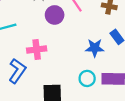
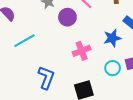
pink cross: (37, 50) -> (82, 51), moved

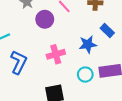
blue L-shape: (46, 78) -> (19, 62), moved

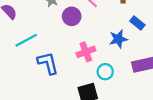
blue L-shape: (19, 62) -> (48, 63), turned -35
cyan circle: (85, 75) -> (105, 72), moved

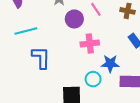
blue star: (118, 39) -> (110, 64), moved
pink cross: (86, 52) -> (90, 44), moved

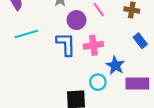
blue L-shape: (41, 58) -> (66, 44), moved
blue star: (110, 64) -> (115, 65), turned 30

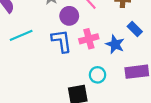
blue star: (115, 65) -> (115, 44), moved

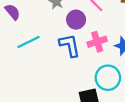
cyan circle: (97, 75) -> (108, 78), size x1.5

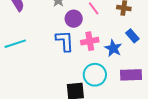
cyan line: (29, 42) -> (15, 44), moved

